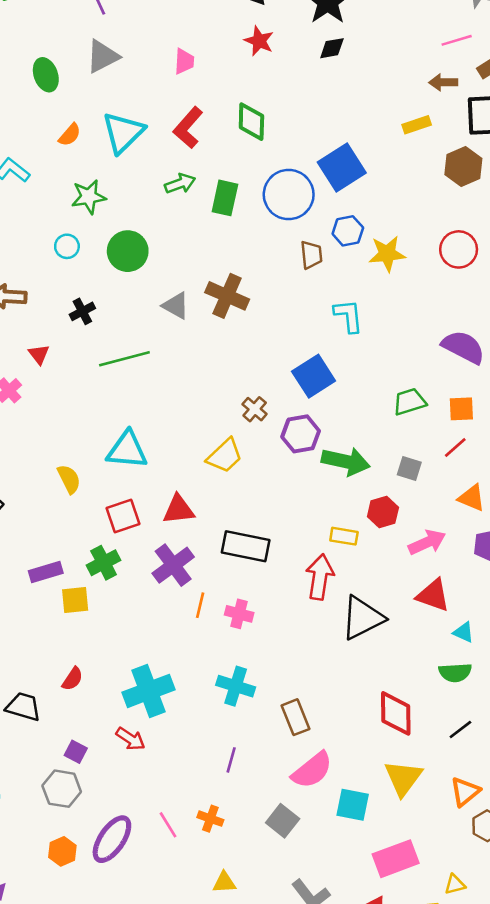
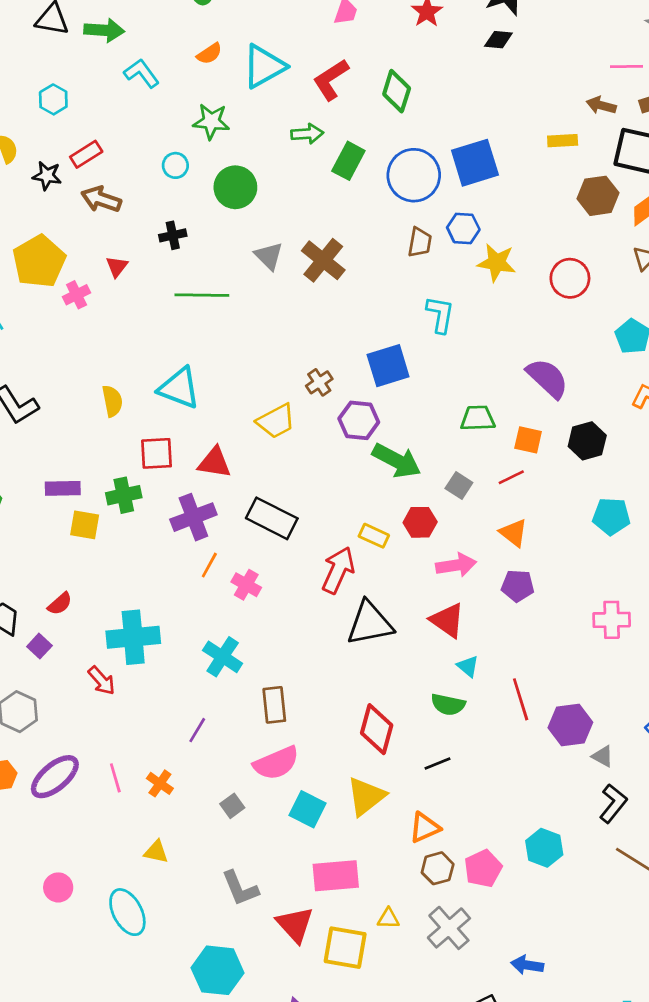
purple square: (76, 752) -> (39, 646), moved
gray square: (283, 821) -> (232, 806), size x0.7

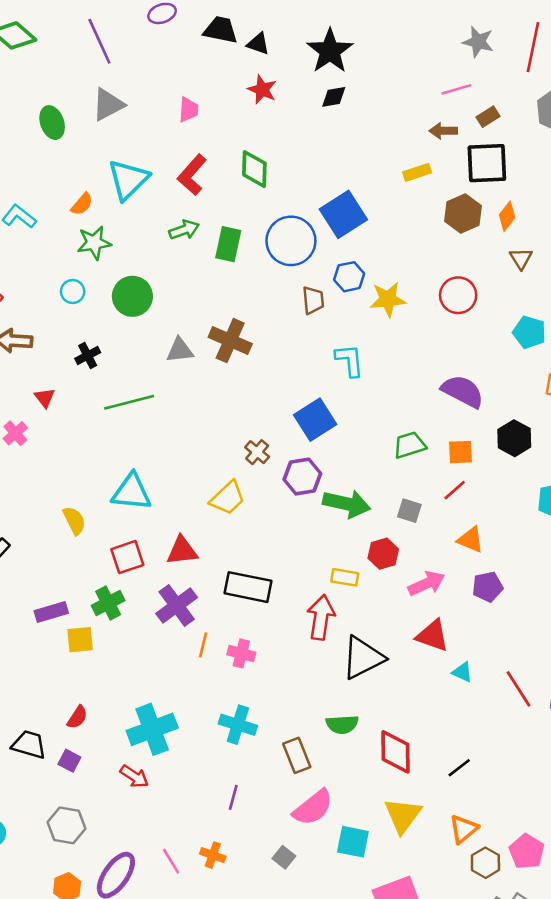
orange semicircle: (209, 54) -> (82, 204), moved
gray triangle: (269, 256) -> (180, 350), turned -36
green semicircle: (448, 704) -> (342, 724), moved

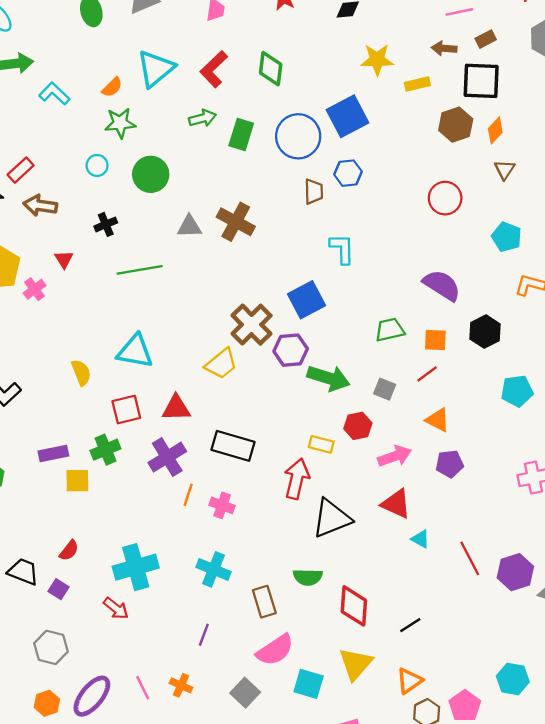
yellow star: (388, 299) -> (377, 60), moved
brown cross: (257, 452) -> (252, 325), size x1.8
gray square: (284, 857) -> (245, 693), size x1.4

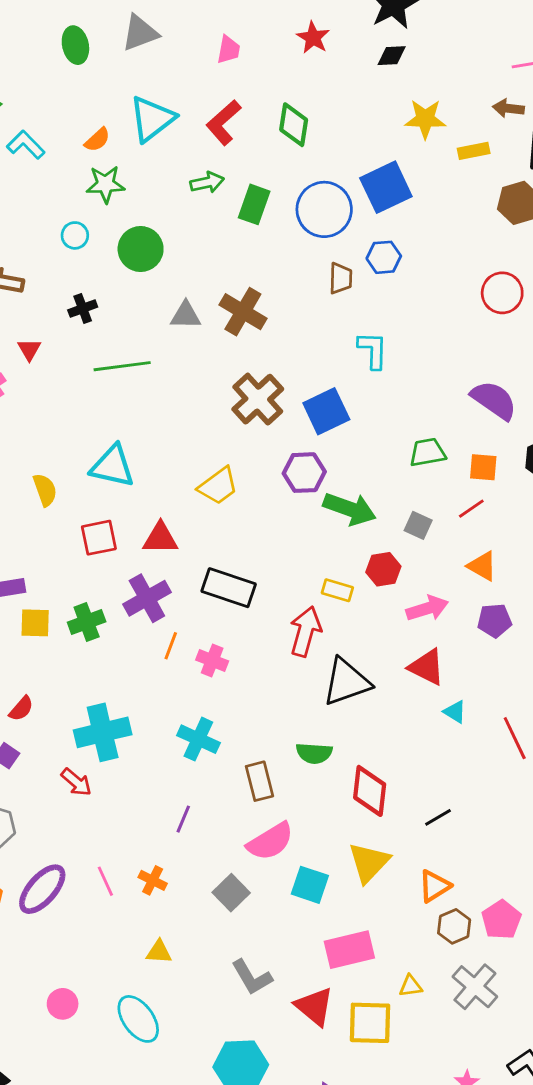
brown cross: (252, 325) -> (258, 399), moved
green cross: (105, 450) -> (87, 622), moved

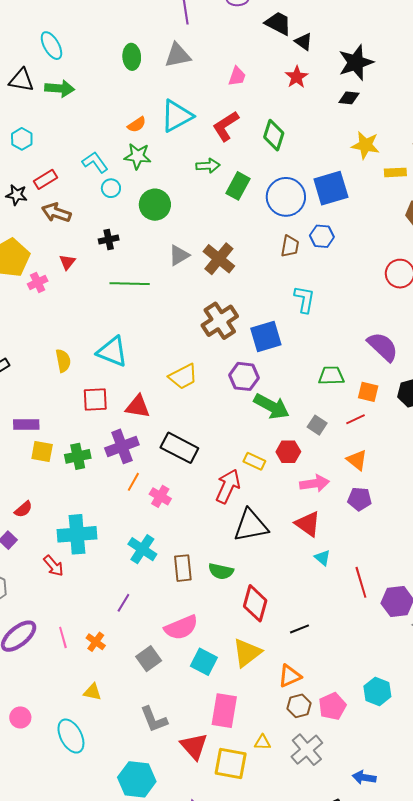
cyan L-shape: (26, 145) -> (95, 162), moved
gray triangle: (186, 315) -> (179, 255), turned -40
brown rectangle: (260, 781) -> (183, 568), moved
pink rectangle: (349, 950) -> (224, 711), turned -76

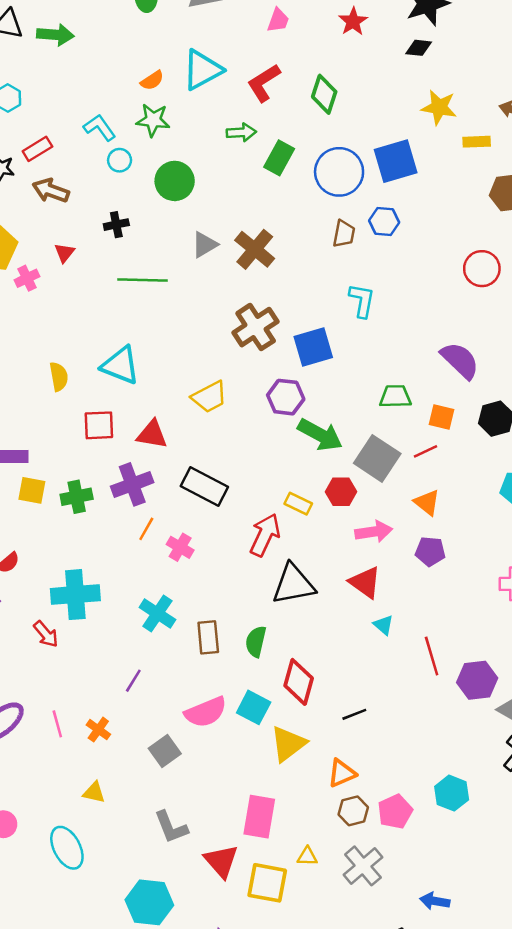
gray square: (317, 425) -> (377, 458), size x1.8
green semicircle: (221, 571) -> (256, 642), turned 90
cyan square: (204, 662) -> (254, 707), moved

